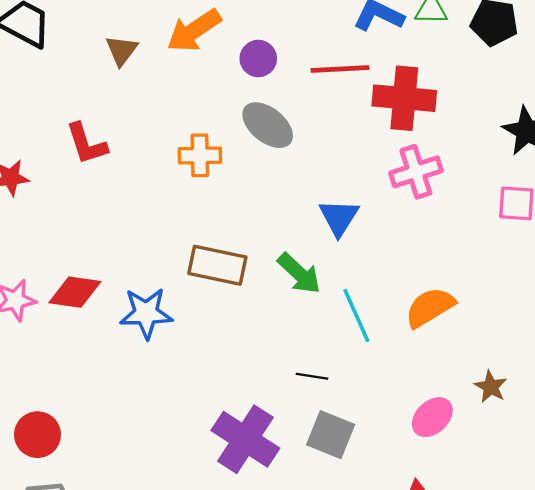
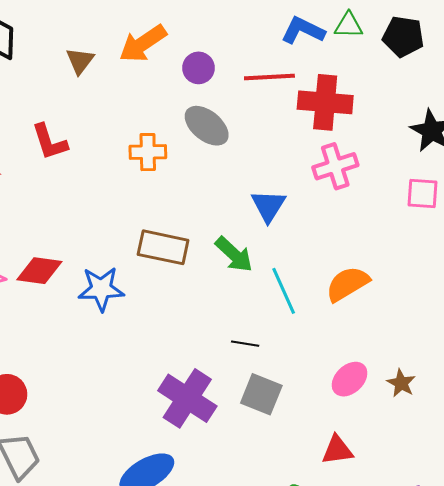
brown star: (491, 387) -> (401, 383), moved

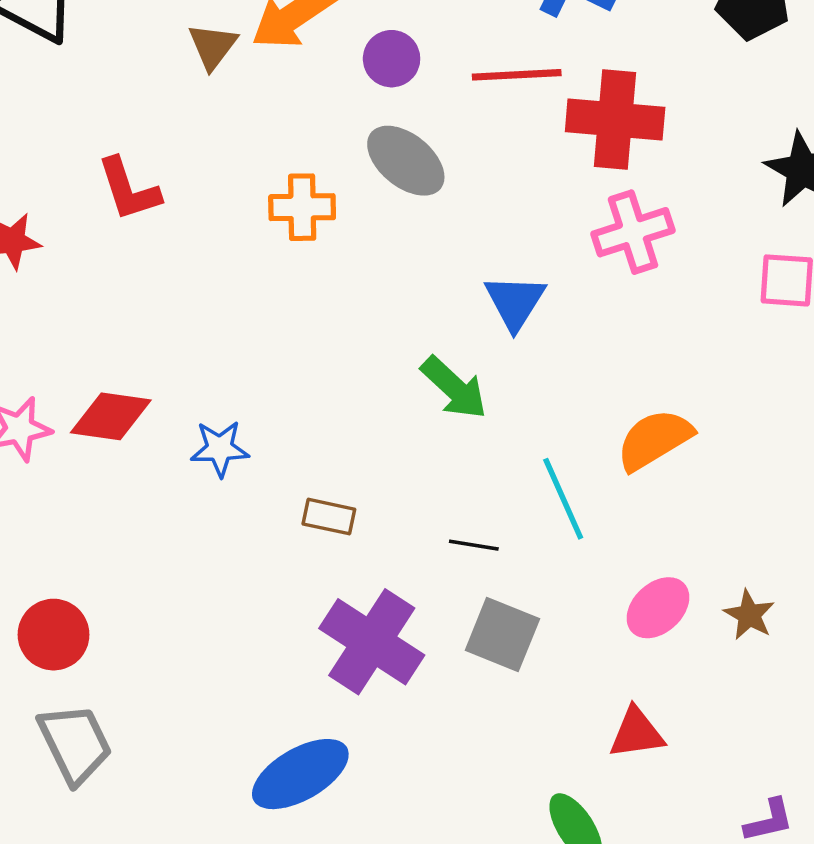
brown triangle: (80, 61) -> (213, 46), moved
brown rectangle: (163, 247) -> (329, 517), moved, size x0.6
blue star: (101, 289) -> (220, 449), size x0.7
cyan line: (284, 291) -> (563, 499), moved

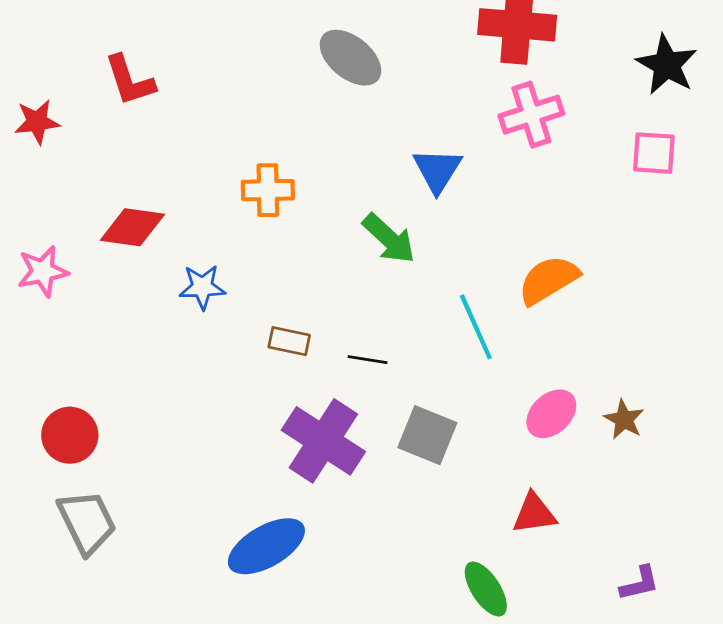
orange cross: (302, 207) -> (268, 190), moved
red diamond: (111, 416) -> (132, 227), moved
black line: (474, 545) -> (368, 360), moved

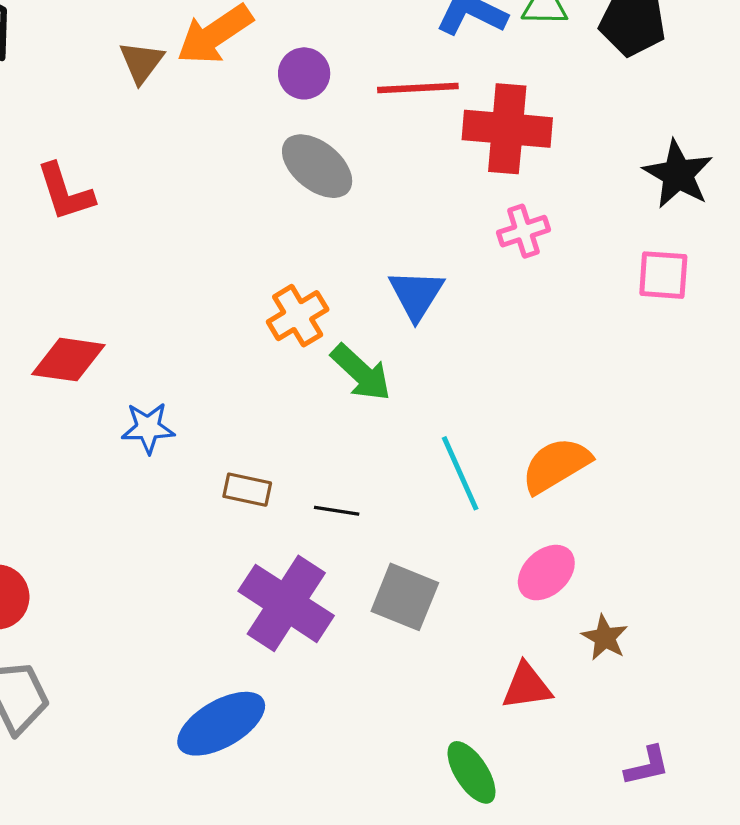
pink cross: (531, 115) -> (524, 231), size x0.7
orange cross: (268, 190) -> (298, 316), moved, turned -30
orange semicircle: (548, 280) -> (556, 465), moved
brown star: (624, 419) -> (605, 638), moved

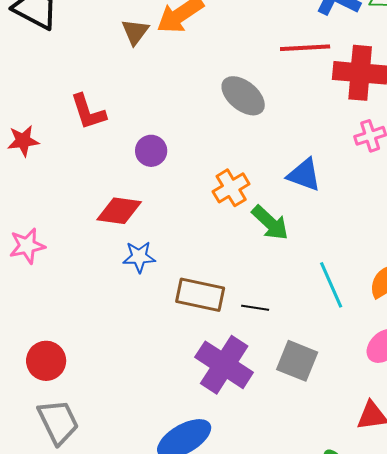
purple circle: (304, 73) -> (151, 151), moved
blue triangle: (416, 295) -> (304, 175), turned -42
red diamond: (68, 360) -> (119, 211), moved
brown rectangle: (247, 490) -> (200, 295), size x1.6

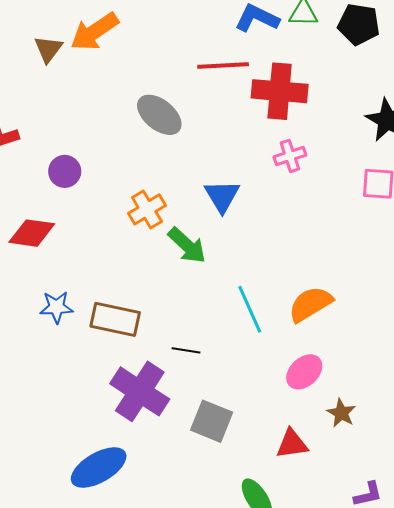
blue triangle: (304, 175) -> (222, 196), turned 39
blue star: (139, 257) -> (56, 307), moved
black line: (255, 308) -> (186, 350), moved
gray square: (297, 361) -> (212, 421), moved

